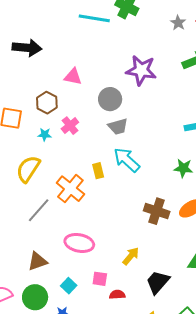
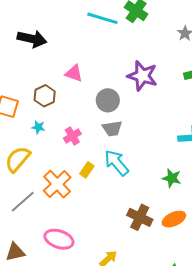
pink cross: (70, 126) -> (72, 136), moved
yellow rectangle: (98, 171) -> (87, 170), turned 42

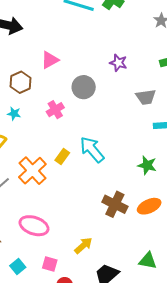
pink triangle: (74, 73) -> (50, 60), turned -48
purple star: (142, 76) -> (118, 63), size x0.6
gray trapezoid: (112, 128) -> (146, 97), moved
pink cross: (72, 136) -> (55, 110), moved

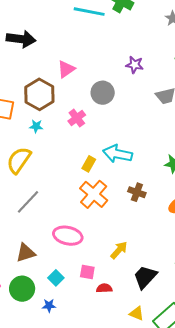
brown hexagon: (20, 82) -> (39, 94), size x1.4
cyan arrow: (92, 150) -> (117, 154), turned -32
orange cross: (32, 171) -> (94, 194), moved
brown cross: (115, 204) -> (137, 192), moved, size x0.7

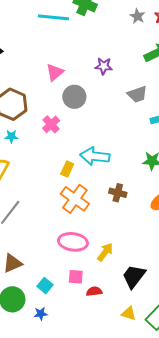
pink triangle: (66, 69) -> (55, 72), moved
pink ellipse: (68, 236) -> (73, 242), moved

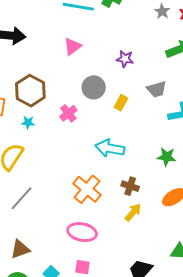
pink triangle: (55, 72) -> (72, 46), moved
yellow rectangle: (67, 169) -> (121, 103), moved
yellow arrow: (105, 252) -> (133, 212), moved

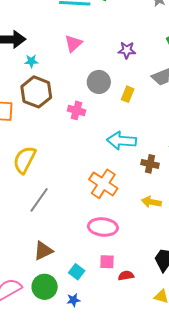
pink cross: (68, 113) -> (77, 110), turned -30
cyan star: (28, 122) -> (31, 61), moved
brown cross: (130, 186) -> (150, 164), moved
yellow arrow: (133, 212) -> (151, 202), turned -114

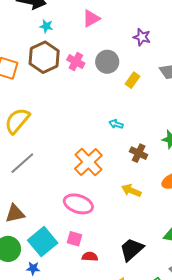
pink cross: (77, 110) -> (76, 62), moved
cyan arrow: (122, 141) -> (116, 124), size x0.5
cyan square: (77, 272) -> (43, 242), size x1.8

